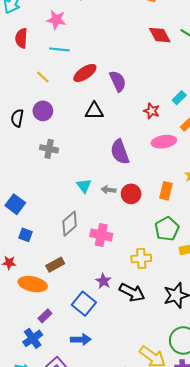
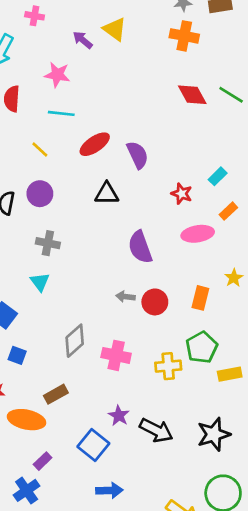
cyan triangle: (84, 186) -> (40, 282), moved
yellow cross: (141, 258) -> (168, 366), moved
blue arrow: (81, 339) -> (109, 490), moved

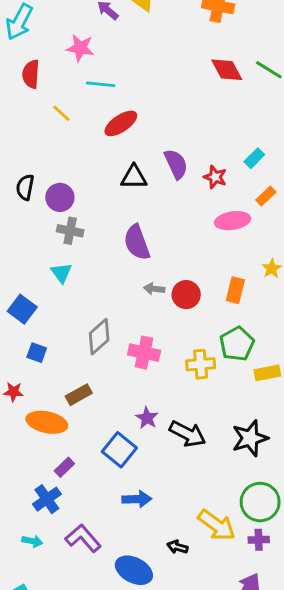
cyan line: (61, 113) -> (101, 84), moved
yellow line: (40, 150) -> (61, 113), moved
purple semicircle: (137, 155) -> (176, 164), moved
purple circle: (40, 194) -> (60, 197), moved
purple semicircle: (140, 247) -> (137, 242), moved

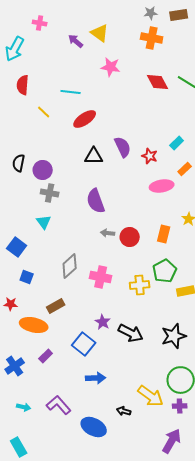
pink star: (80, 48) -> (111, 67), moved
blue cross: (47, 499) -> (15, 366), moved

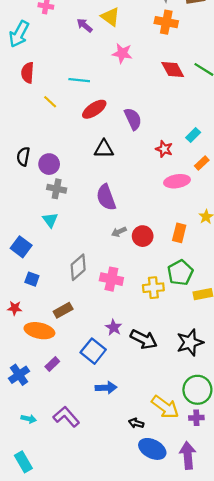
purple semicircle: (123, 147) -> (133, 119), moved
gray arrow: (108, 233) -> (119, 232), turned -32
blue ellipse: (94, 427) -> (152, 449), moved
purple arrow: (172, 441) -> (188, 455), turned -35

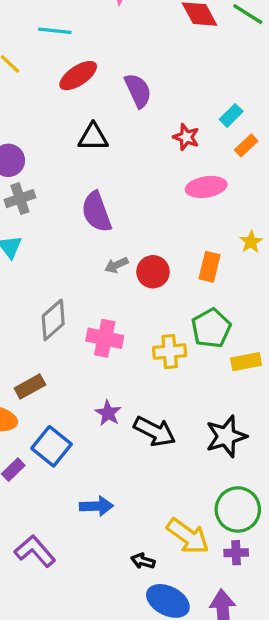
orange rectangle: (202, 163) -> (246, 145), moved
gray cross: (57, 189) -> (20, 199), turned -30
blue square: (93, 351) -> (52, 446), moved

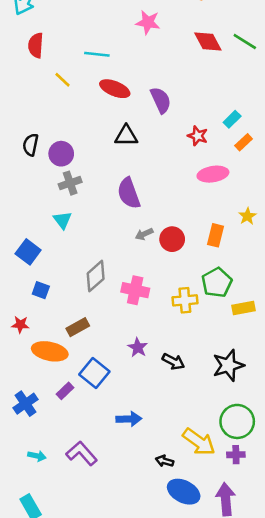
red ellipse: (78, 76) -> (115, 89), turned 56
black arrow: (155, 431) -> (173, 362), size x0.7

